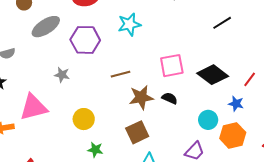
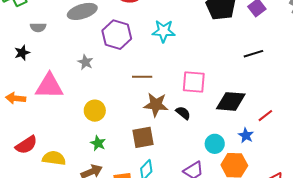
black diamond: (213, 75) -> (231, 101), turned -48

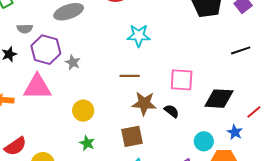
cyan star: (164, 31) -> (139, 36), moved
purple hexagon: (117, 35) -> (46, 50), moved

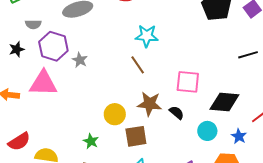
brown line: (130, 76) -> (138, 65), moved, turned 54
yellow circle: (83, 111) -> (115, 114), moved
cyan circle: (204, 141) -> (207, 131), moved

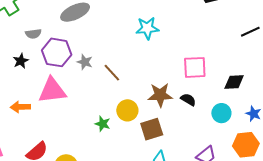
brown line: (138, 65) -> (112, 73), moved
black diamond: (224, 102) -> (234, 82), size x0.7
green star: (91, 141) -> (103, 124), moved

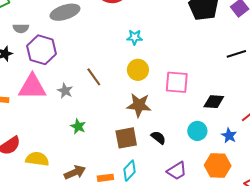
cyan star: (147, 28) -> (135, 37), size x0.7
gray star: (85, 62) -> (65, 91), moved
black semicircle: (188, 100) -> (158, 138), moved
yellow circle: (127, 110) -> (138, 70), moved

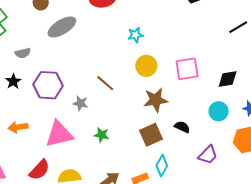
purple hexagon: (42, 50) -> (48, 85), moved
pink triangle: (32, 87) -> (59, 134), moved

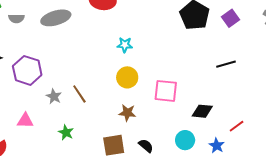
gray semicircle: (23, 53) -> (16, 18), moved
brown line: (105, 83) -> (79, 94), moved
brown star: (156, 100) -> (127, 113), size x0.7
pink triangle: (59, 134) -> (25, 121), size x0.6

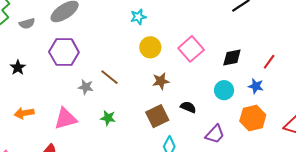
purple hexagon: (27, 70) -> (64, 52), moved
pink square: (166, 91) -> (191, 49), turned -30
pink triangle: (25, 121) -> (66, 119), size x1.4

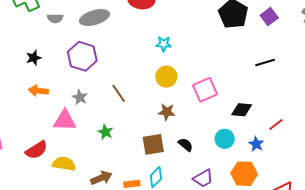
gray star: (86, 87) -> (80, 97), moved
orange arrow: (24, 113) -> (38, 91), moved

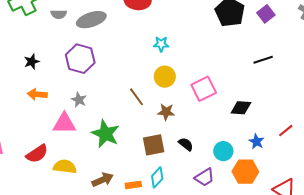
gray semicircle: (55, 18) -> (59, 14), moved
brown line: (119, 93) -> (137, 97), moved
red line: (276, 124) -> (286, 131), moved
green star: (105, 132) -> (105, 134), size x1.8
cyan circle: (225, 139) -> (223, 151), moved

